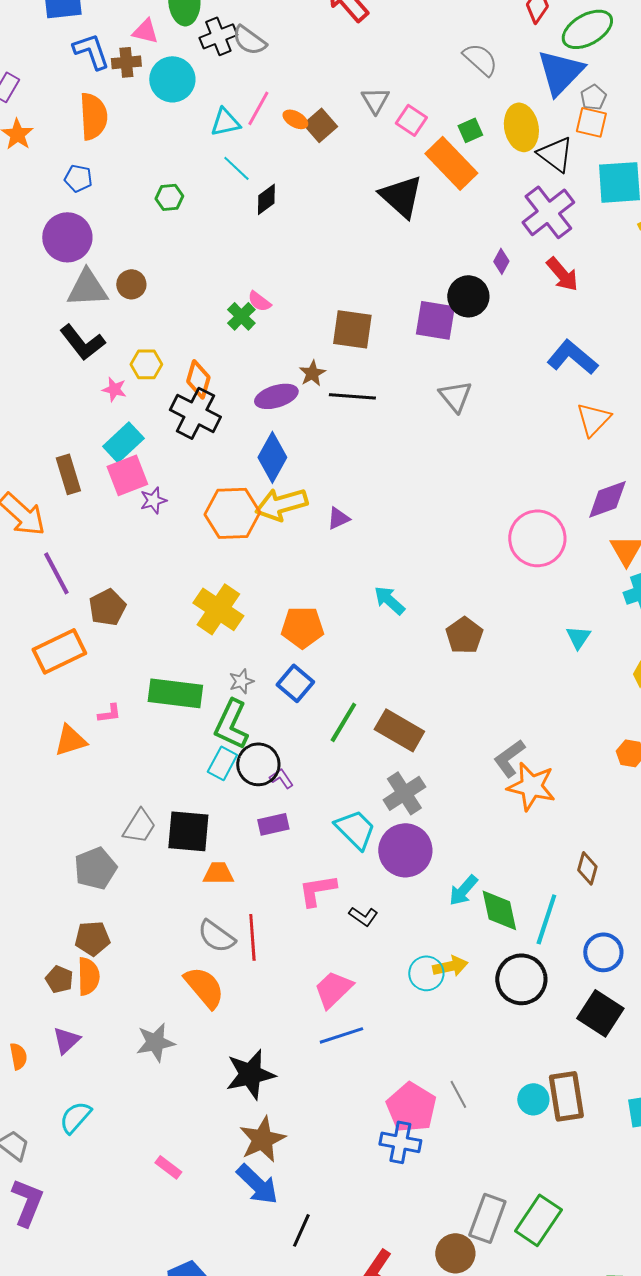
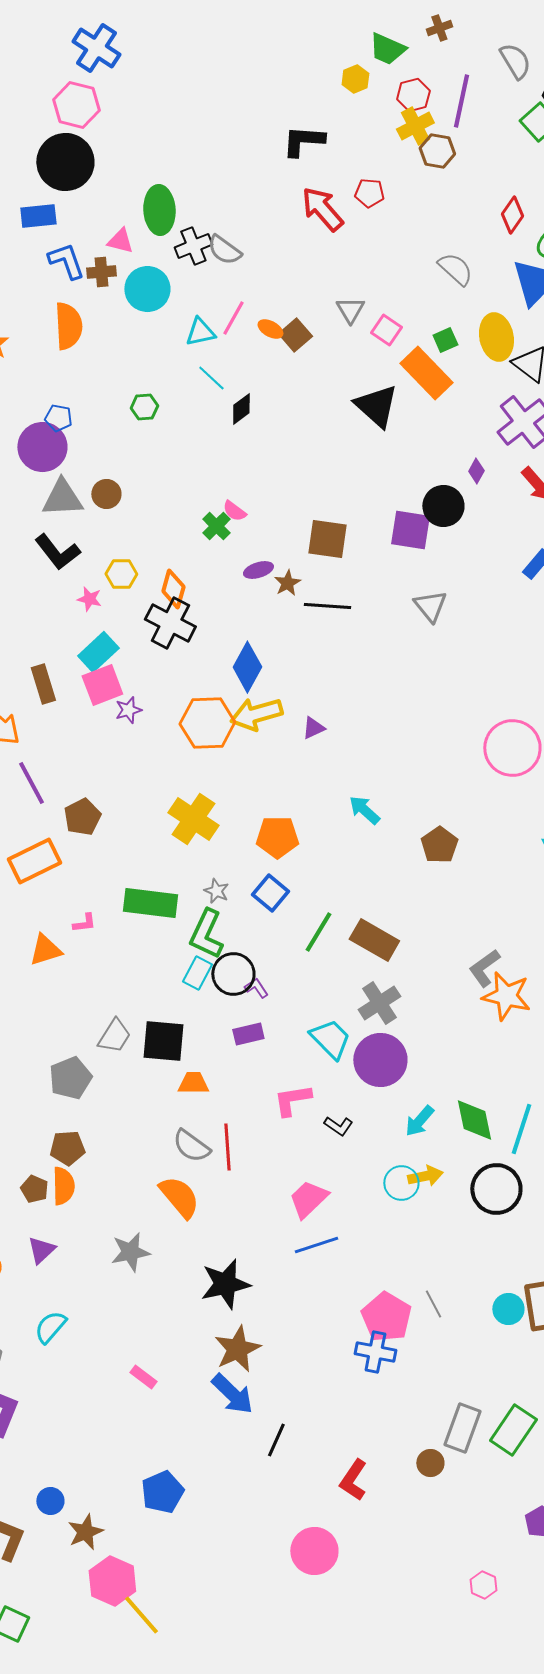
blue pentagon: (78, 178) -> (58, 418), moved
purple ellipse: (276, 396) -> (258, 570), moved, size x0.7
gray star: (241, 681) -> (216, 891), turned -30
cyan arrow: (463, 890) -> (419, 1121), moved
brown circle: (455, 1253) -> (430, 1463), size x0.7

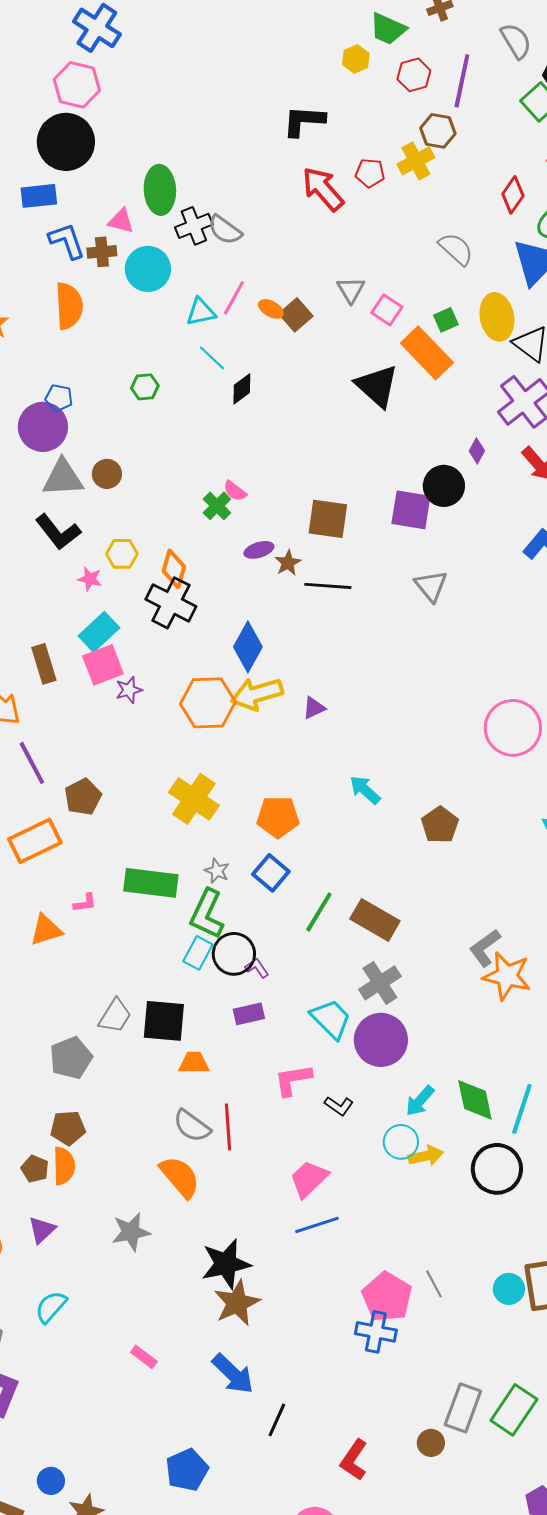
yellow cross: (415, 126) -> (416, 161), moved
cyan circle: (401, 1183) -> (401, 1142), moved
brown star: (237, 1349) -> (237, 1303), moved
blue pentagon: (162, 1492) -> (187, 1470), moved

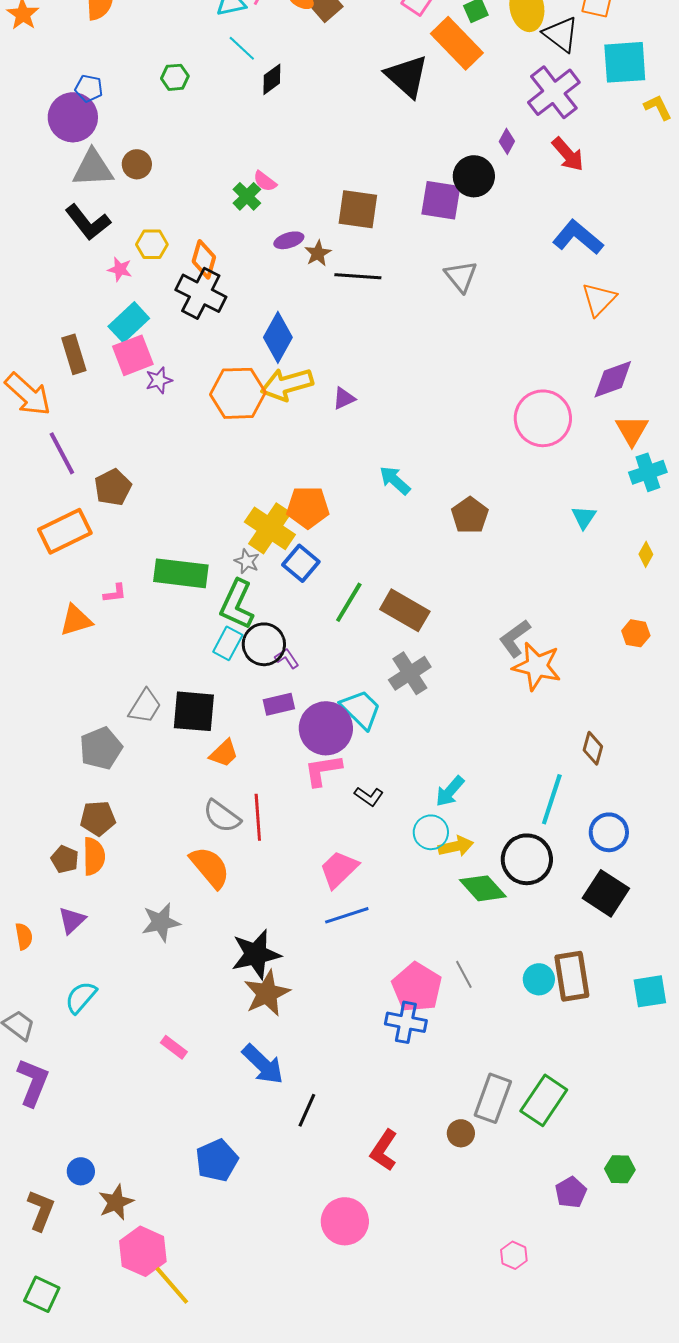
yellow cross: (194, 799) -> (270, 528), moved
purple circle: (381, 1040) -> (326, 728), moved
orange trapezoid: (194, 1063) -> (224, 753), turned 136
green diamond: (475, 1100) -> (483, 888), moved, turned -30

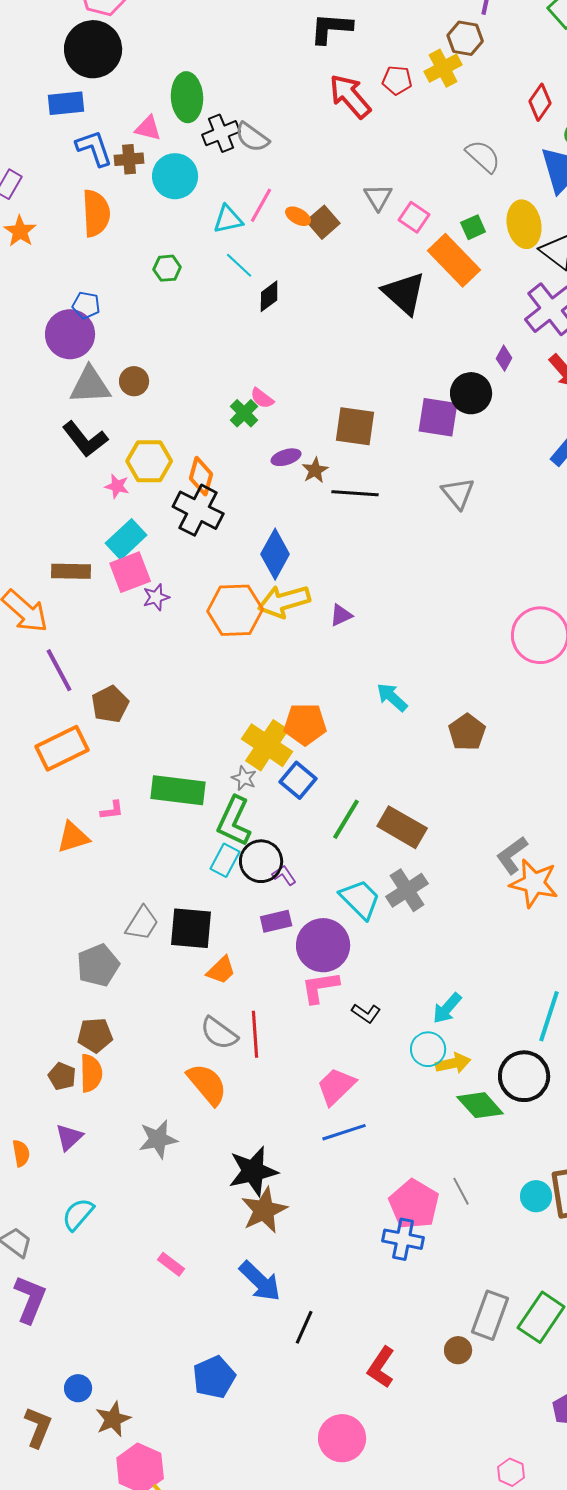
green hexagon: (175, 77) -> (167, 268), moved
yellow hexagon: (152, 244) -> (149, 461), size x1.4
brown rectangle: (74, 354) -> (71, 571), turned -72
cyan trapezoid: (361, 709) -> (360, 899), moved

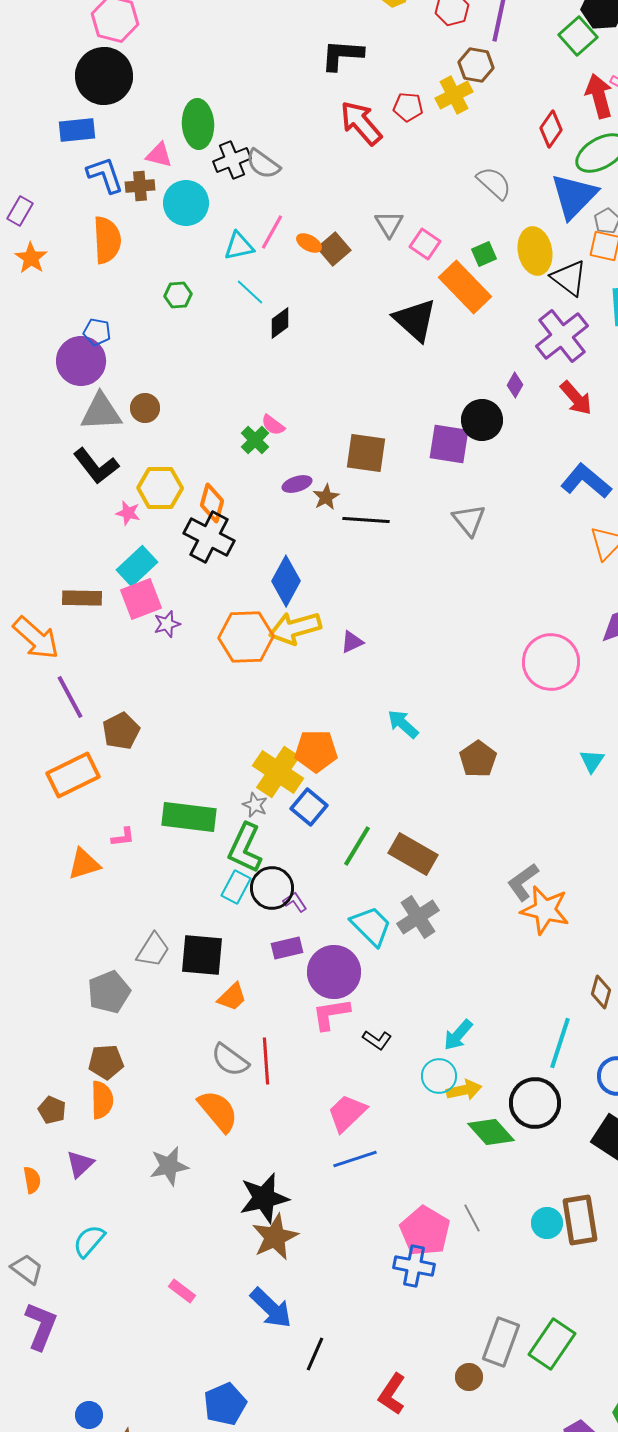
brown pentagon: (62, 1076) -> (52, 1110), moved

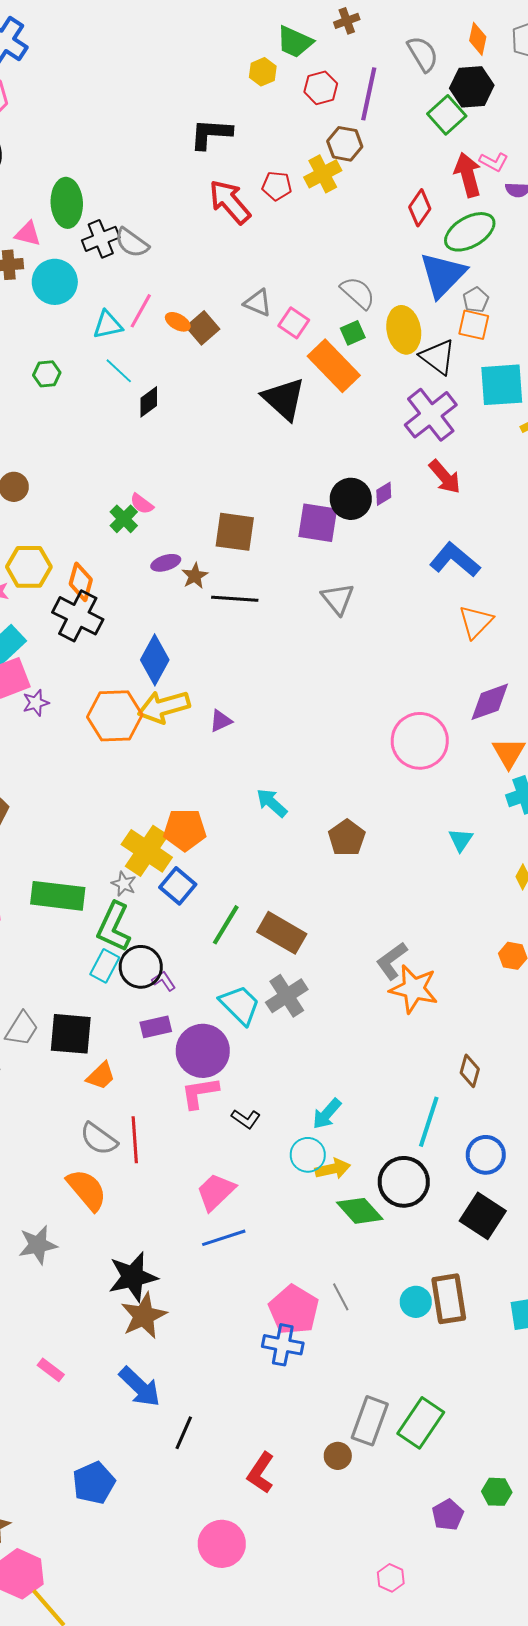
gray semicircle: (494, 183) -> (358, 293), moved
gray triangle: (389, 224) -> (258, 303), turned -36
purple diamond: (515, 385) -> (384, 494), moved, turned 30

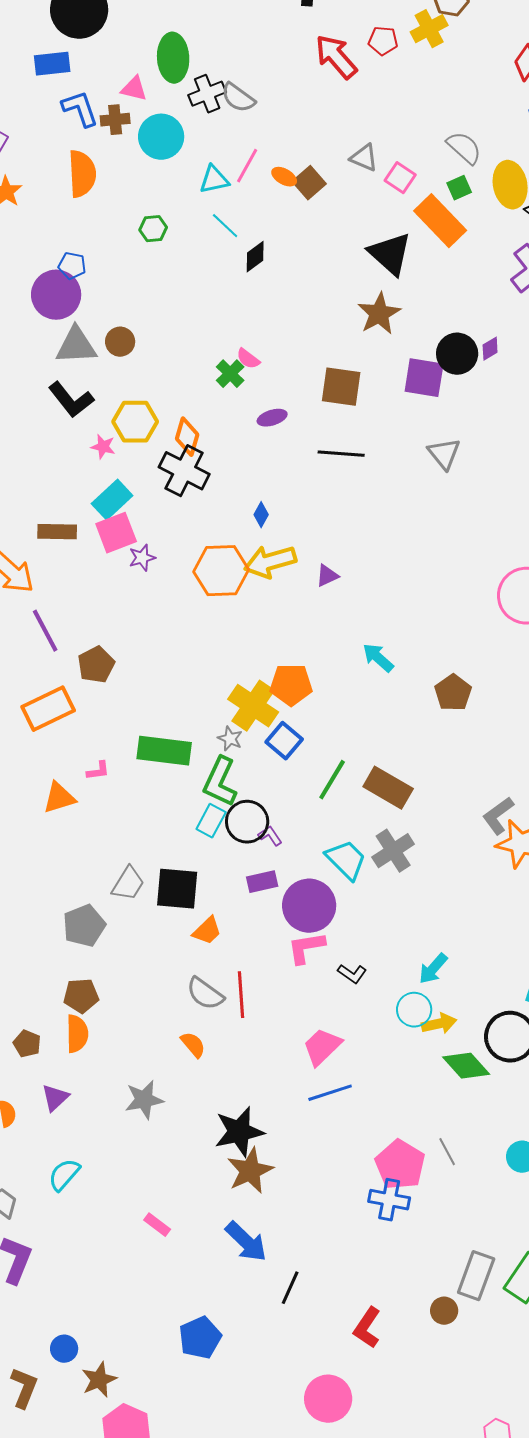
brown star: (195, 576) -> (379, 314), moved, size x1.6
blue diamond: (155, 660) -> (261, 515), size x0.5
orange semicircle: (87, 1190) -> (193, 1045), size x0.6

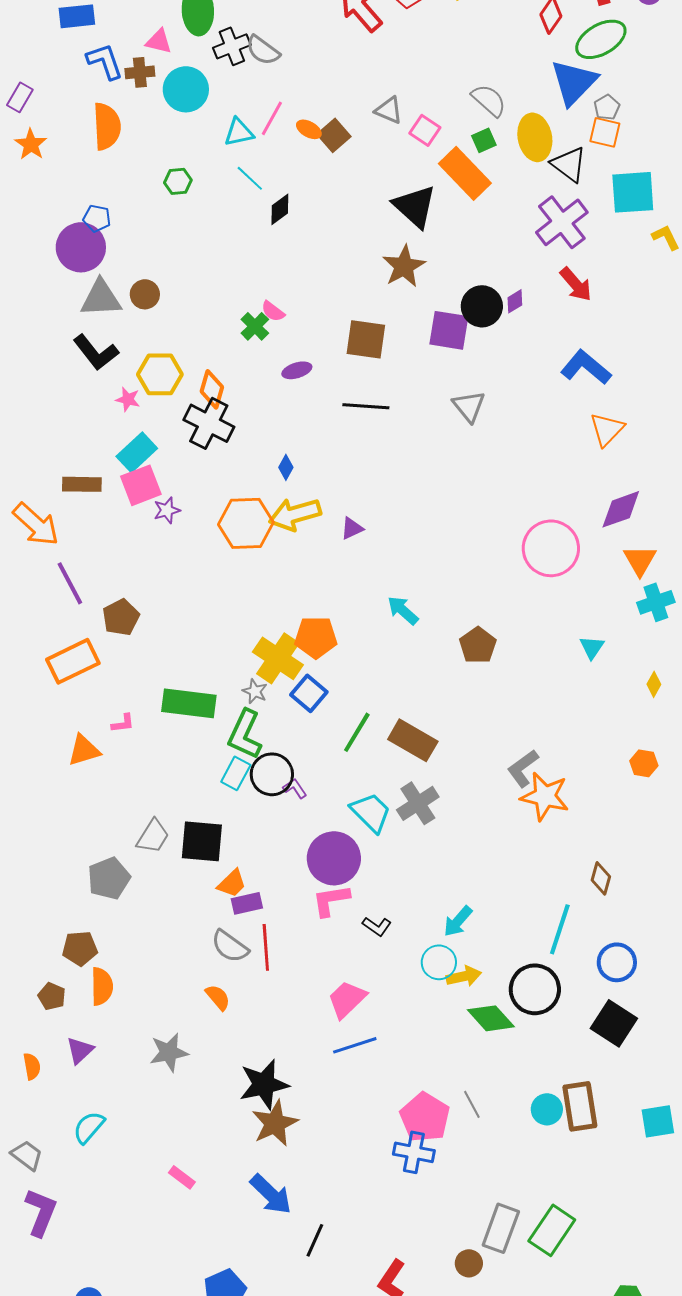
purple rectangle: (262, 882) -> (247, 903), moved
brown pentagon: (81, 996) -> (80, 948), moved

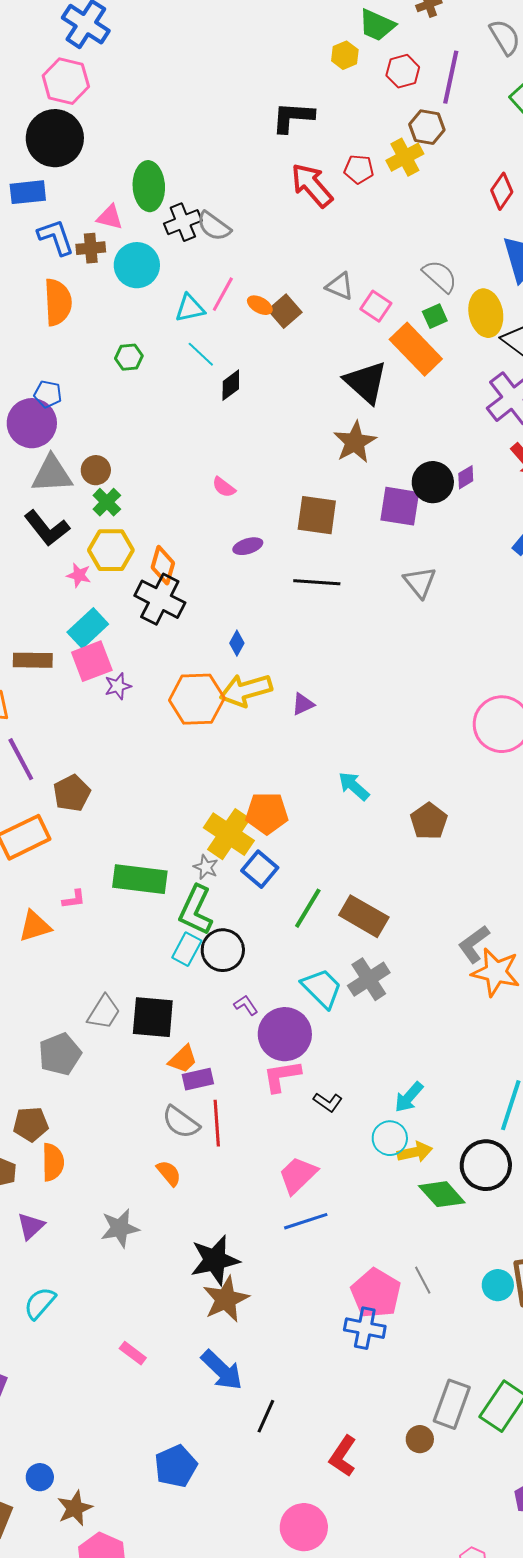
green cross: (255, 326) -> (107, 502), moved
purple L-shape: (295, 788) -> (246, 1005), moved

